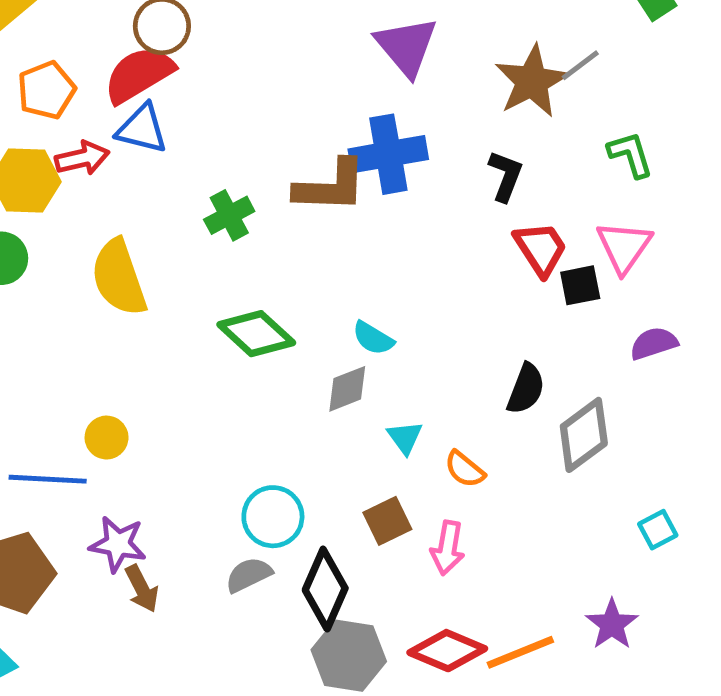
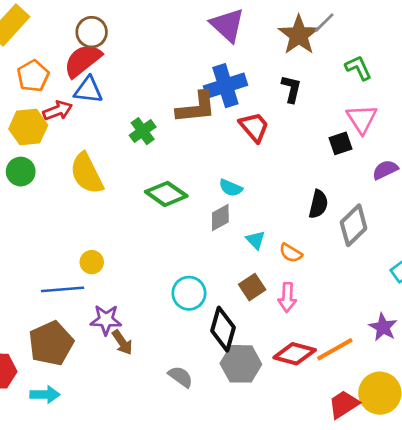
red trapezoid: (541, 249) -> (254, 127), moved
gray semicircle: (249, 575) -> (181, 377), moved, turned 70

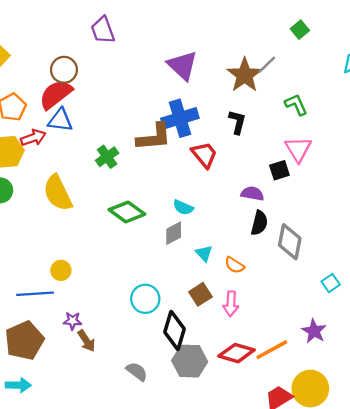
purple semicircle: (385, 170) -> (252, 194), moved, turned 35
gray diamond: (354, 225) -> (290, 242), turned -36
purple star: (106, 320) -> (72, 321), size x0.7

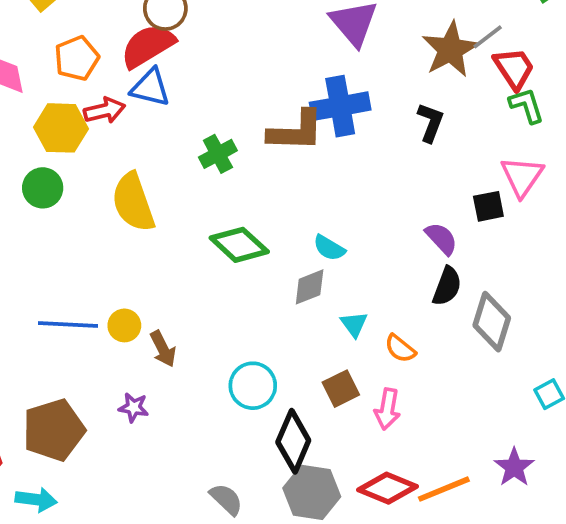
red trapezoid: (204, 155) -> (514, 68), moved
purple semicircle: (252, 194) -> (441, 238), turned 30
blue line: (35, 294) -> (68, 324), moved
brown arrow: (86, 341) -> (163, 349), moved

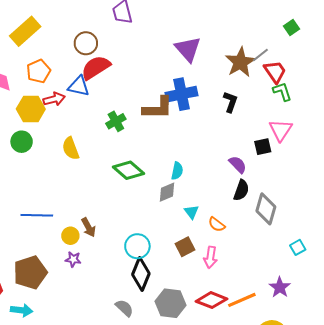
red semicircle: (148, 46) -> (96, 68), moved
yellow semicircle: (133, 202) -> (71, 148), size x0.7
cyan semicircle: (329, 248) -> (177, 171), turned -108
yellow circle: (124, 325) -> (70, 236), moved
black diamond: (293, 441) -> (141, 274), moved

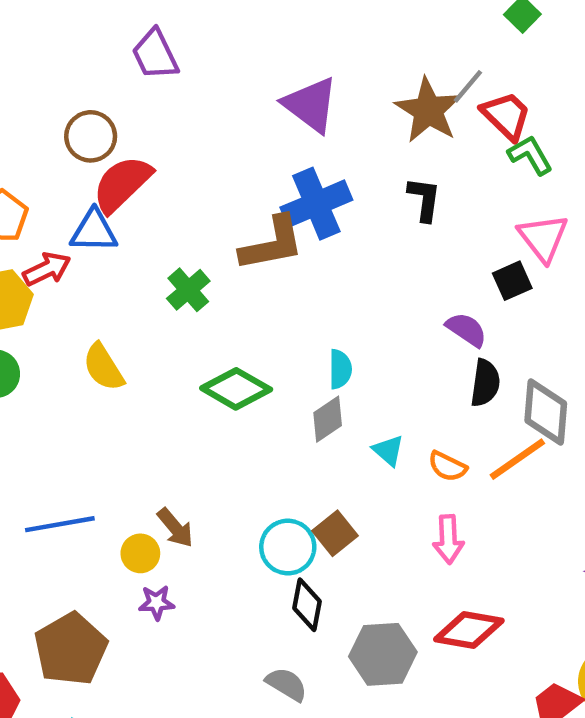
brown square: (185, 247) -> (335, 533), moved
black diamond: (141, 274) -> (307, 605), size x0.7
orange line: (242, 300) -> (517, 459), moved

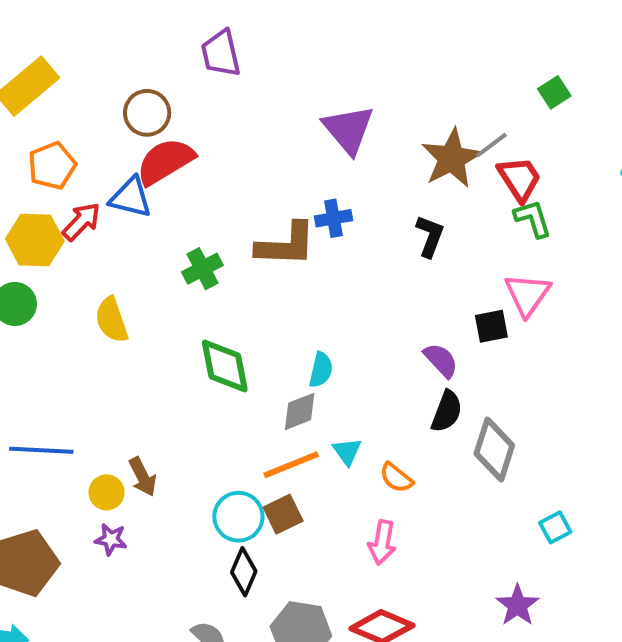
blue cross: (316, 204) -> (333, 218), size x0.6
red arrow: (47, 269) -> (81, 222), turned -33
green diamond: (236, 389) -> (225, 366), turned 36
orange line: (517, 459) -> (291, 465), moved

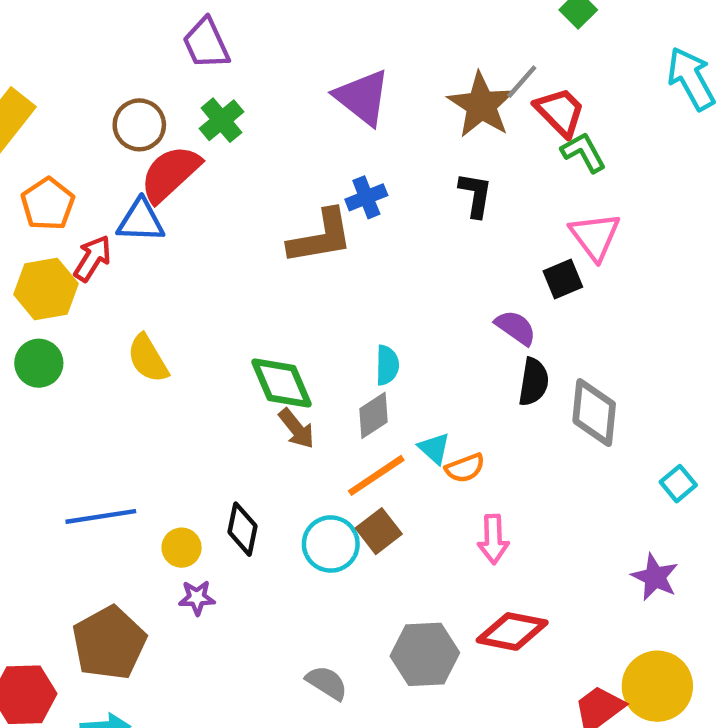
green cross: (202, 269) -> (222, 120), moved
brown arrow: (143, 477) -> (296, 429), moved
orange semicircle: (396, 478) -> (465, 468), moved, turned -48
black diamond: (244, 572) -> (242, 529), moved

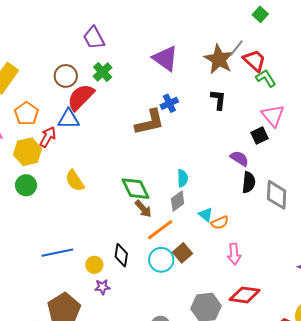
orange line: (376, 475) -> (160, 230), moved

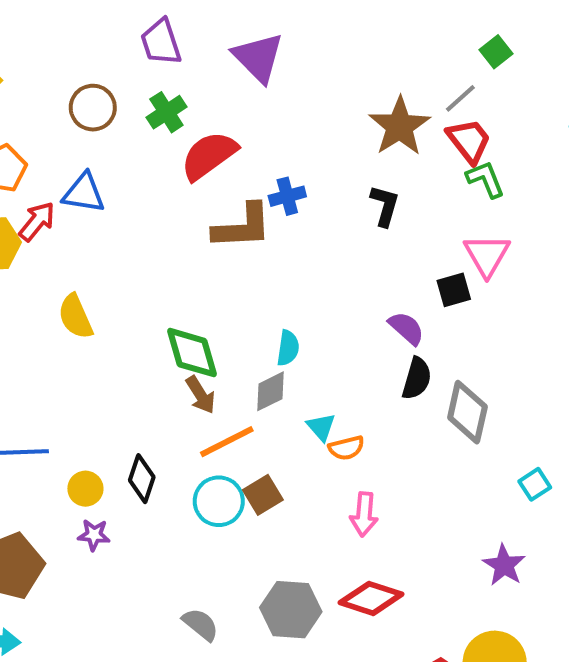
gray line: (237, 48) -> (460, 98), moved
purple triangle: (165, 58) -> (258, 57), moved
red semicircle: (81, 97) -> (209, 156), moved

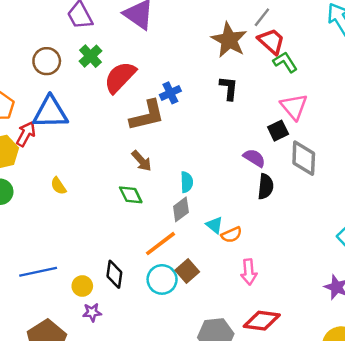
blue triangle: (84, 193) -> (50, 112), size x1.4
yellow semicircle: (75, 317) -> (58, 186), size x0.7
green diamond: (192, 353) -> (131, 195), size x0.7
brown arrow: (201, 395) -> (142, 161), moved
gray diamond: (467, 412) -> (304, 158), moved

